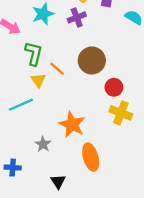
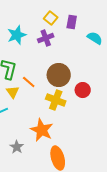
red circle: (114, 87) -> (83, 90), moved
yellow cross: (121, 113) -> (56, 100), moved

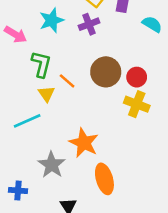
red circle: (83, 90) -> (137, 77), moved
yellow cross: (56, 100) -> (137, 104), moved
gray star: (17, 147) -> (52, 165), size x1.5

